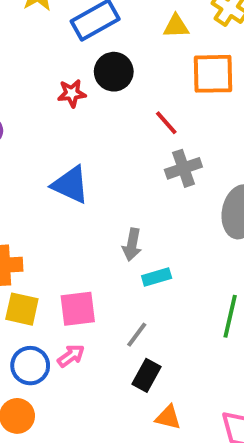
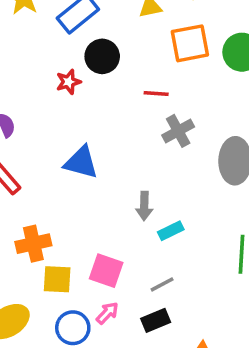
red line: (166, 123) -> (156, 93), turned -35
pink square: (78, 309) -> (106, 271), turned 36
gray line: (137, 335) -> (162, 284), turned 35
black rectangle: (147, 375) -> (156, 320), moved, turned 48

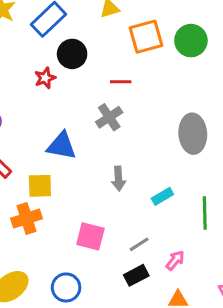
gray cross: (178, 131) -> (109, 117), moved
cyan rectangle: (171, 231) -> (162, 196), moved
yellow square: (57, 279) -> (40, 186), moved
pink arrow: (107, 313) -> (175, 260), moved

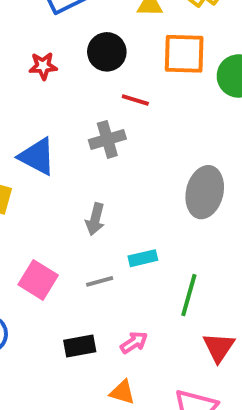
black circle: (72, 54) -> (107, 52), moved
gray line: (139, 244) -> (100, 281), moved

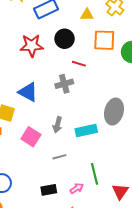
red star: (43, 66) -> (32, 46), size x1.6
cyan rectangle: (143, 258) -> (86, 130), moved, size x1.5
pink square: (38, 280) -> (31, 137), moved
green line: (189, 295) -> (94, 174), moved, turned -30

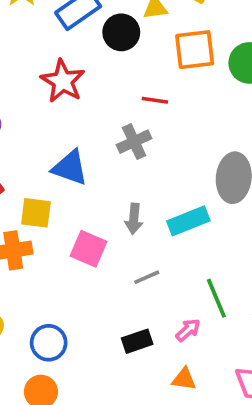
black circle: (65, 39) -> (121, 32), moved
red star: (32, 46) -> (63, 81), turned -30

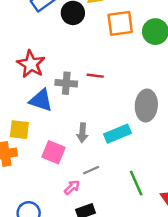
red star: (63, 81) -> (31, 64), moved
red line: (155, 100) -> (95, 76), moved
gray cross: (134, 142) -> (66, 83), moved, turned 30
pink arrow: (188, 330) -> (72, 187), moved

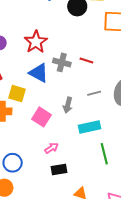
cyan rectangle: (118, 134) -> (89, 127), moved
gray line: (91, 170) -> (94, 93), moved

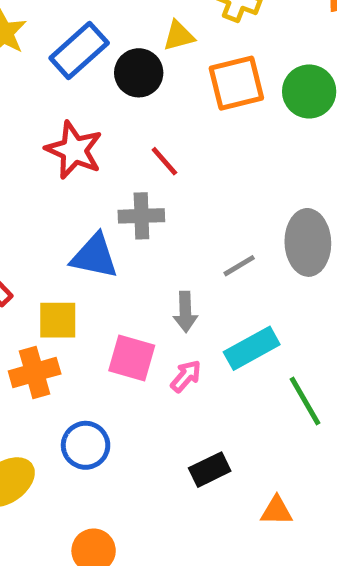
red star: (36, 42) -> (74, 150), moved
red line: (86, 61) -> (164, 161), moved, turned 48
pink arrow: (52, 148) -> (186, 376), moved
blue circle: (13, 163) -> (86, 445), moved

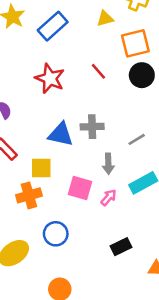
black circle: (139, 73) -> (142, 75), moved
red line: (164, 161) -> (98, 71), moved
gray cross: (141, 216) -> (92, 127), moved

